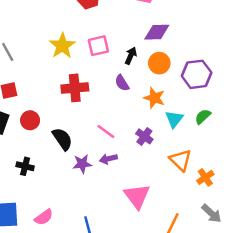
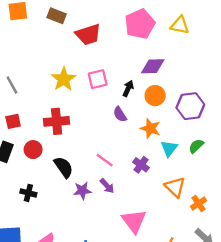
red cross: (75, 88) -> (57, 121), moved
purple arrow: (108, 159) -> (107, 186), turned -119

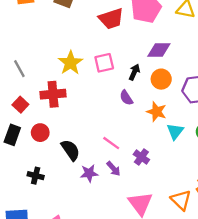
red trapezoid: (88, 35) -> (111, 19), moved
red square: (13, 121) -> (20, 105), turned -35
red cross: (57, 121) -> (53, 94), moved
purple cross: (141, 165) -> (141, 157), moved
orange triangle: (175, 187) -> (181, 200), moved

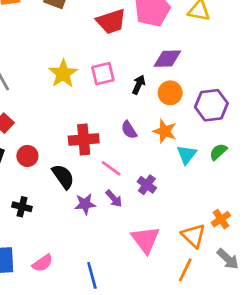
red cross: (53, 94) -> (84, 139), moved
purple semicircle: (126, 98) -> (129, 130), moved

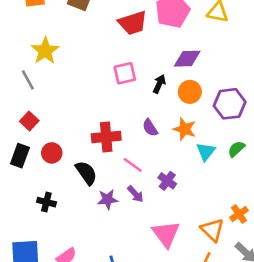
yellow star: (63, 74) -> (45, 51), moved

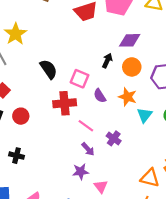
pink square: (125, 73) -> (79, 79), moved, turned 36
black semicircle: (86, 173) -> (49, 69), moved
purple star: (108, 199) -> (81, 172), moved
orange triangle: (212, 230) -> (150, 178), turned -30
pink triangle: (166, 234) -> (101, 186), moved, size x0.6

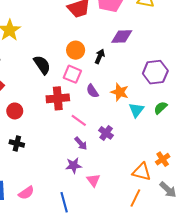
orange circle: (132, 67) -> (76, 50), moved
black cross: (17, 156) -> (17, 143), moved

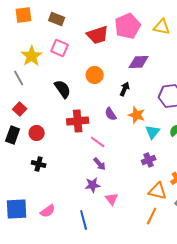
black arrow: (100, 56) -> (125, 89), moved
pink square: (72, 74) -> (60, 48), moved
purple cross: (106, 133) -> (149, 160), moved, turned 32

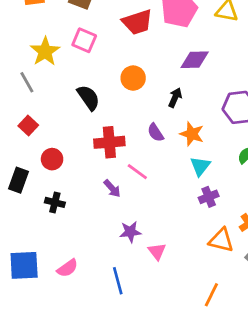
cyan triangle: (153, 132) -> (200, 166), moved
black rectangle: (13, 135) -> (18, 180), moved
purple arrow: (100, 164) -> (112, 188), moved
orange line: (152, 216) -> (211, 295), moved

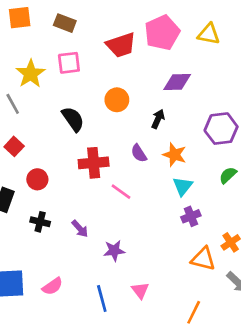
pink square: (84, 40) -> (69, 63), turned -30
purple arrow: (112, 188) -> (80, 229), moved
pink triangle: (157, 251) -> (140, 290), moved

